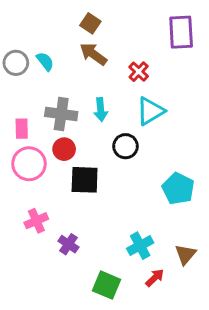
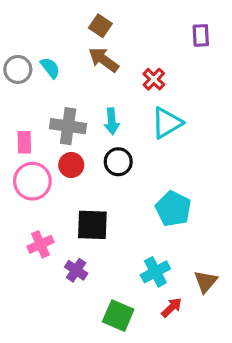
purple rectangle: (181, 32) -> (201, 35), size x0.6
black circle: (125, 146) -> (118, 162), moved
black square: (85, 180) -> (92, 225), moved
cyan pentagon: (178, 189) -> (173, 209), moved

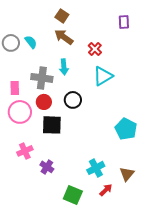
cyan arrow: (112, 121) -> (64, 67), moved
cyan pentagon: (173, 209) -> (126, 129), moved
black square: (92, 225) -> (52, 125), moved

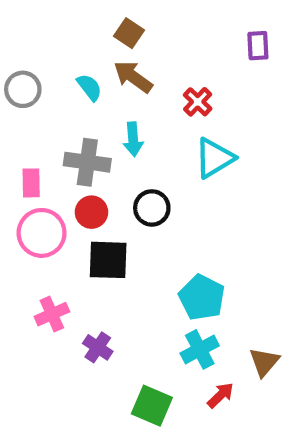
cyan semicircle: (31, 42) -> (89, 87), moved
cyan pentagon: (126, 129) -> (202, 297), moved

